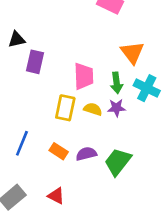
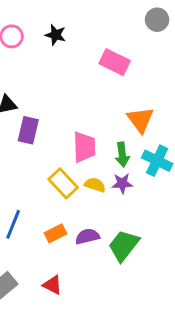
yellow rectangle: (65, 108) -> (63, 183), turned -55
orange rectangle: (59, 151) -> (56, 233), turned -60

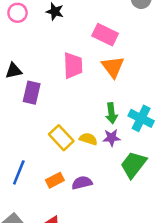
orange triangle: (140, 120) -> (113, 67), moved
pink trapezoid: (84, 147) -> (73, 66), moved
green trapezoid: (124, 246) -> (133, 165), moved

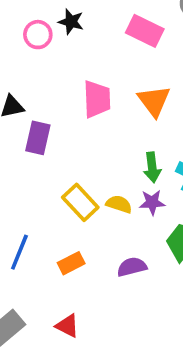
pink circle: (18, 13) -> (38, 35), moved
pink rectangle: (105, 35) -> (145, 31), moved
purple semicircle: (82, 183) -> (132, 267), moved

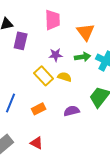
orange triangle: (154, 101) -> (86, 32), moved
green arrow: (152, 167) -> (83, 57), turned -91
purple star: (152, 202) -> (56, 55), moved

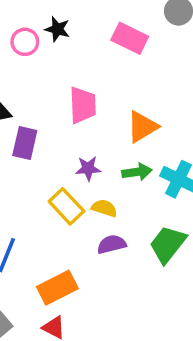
orange triangle: (86, 32) -> (142, 127), turned 36
orange rectangle: (39, 109) -> (57, 288), moved, size x1.5
purple semicircle: (72, 111) -> (112, 244), moved

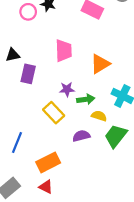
green arrow: (137, 172) -> (86, 99), moved
yellow semicircle: (104, 208) -> (99, 116), moved

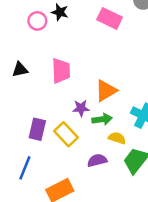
pink trapezoid: (64, 51) -> (61, 71), moved
orange triangle: (100, 64) -> (106, 91), moved
purple rectangle: (28, 74) -> (37, 129), moved

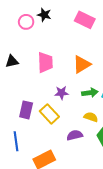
orange triangle: (106, 91) -> (82, 64), moved
green arrow: (102, 119) -> (90, 93), moved
blue line: (25, 168) -> (16, 141), turned -30

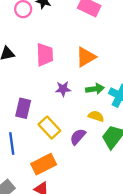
yellow rectangle: (49, 114) -> (49, 128), moved
purple semicircle: (75, 135) -> (78, 137), turned -35

